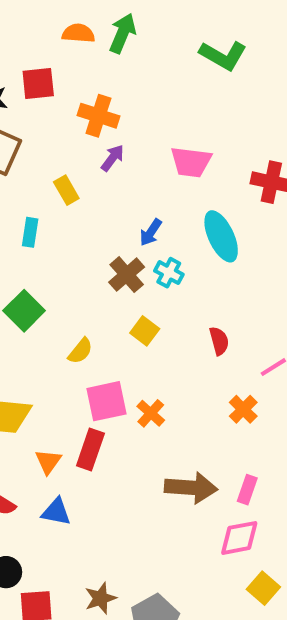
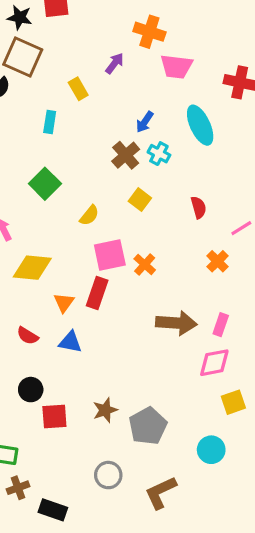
orange cross: (98, 116) -> (149, 32), moved
yellow square: (263, 588) -> (233, 402), turned 30

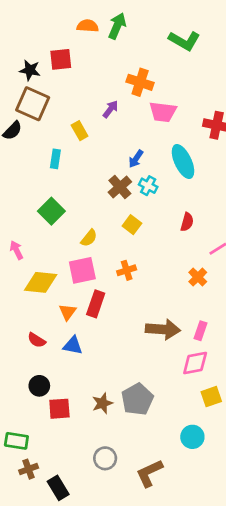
red semicircle: (199, 207) -> (187, 222), moved, turned 30
pink square: (110, 255) -> (82, 270), moved
orange cross: (145, 264) -> (127, 270), moved, turned 30
gray pentagon: (148, 426) -> (137, 399), moved
black rectangle: (53, 510) -> (58, 488), turned 40

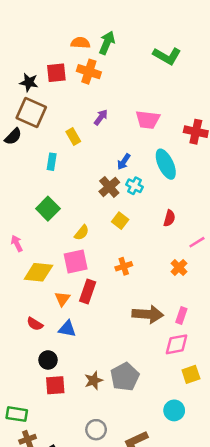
orange cross: (140, 82) -> (89, 72), moved
orange cross: (127, 270) -> (124, 266), moved
black circle: (39, 386) -> (48, 360), moved

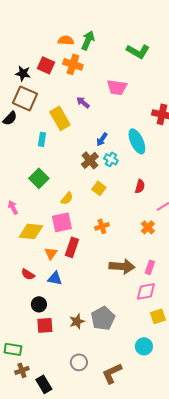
red square: (56, 73) -> (46, 65), turned 30
purple arrow: (101, 117) -> (83, 102), turned -88
pink trapezoid: (148, 120) -> (117, 87), moved
yellow rectangle: (73, 136) -> (60, 118), size x1.6

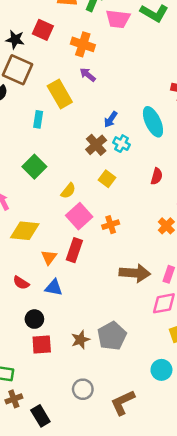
orange cross: (73, 64) -> (83, 44), moved
pink trapezoid: (117, 87) -> (118, 19), moved
pink square: (62, 222) -> (79, 216), moved, turned -30

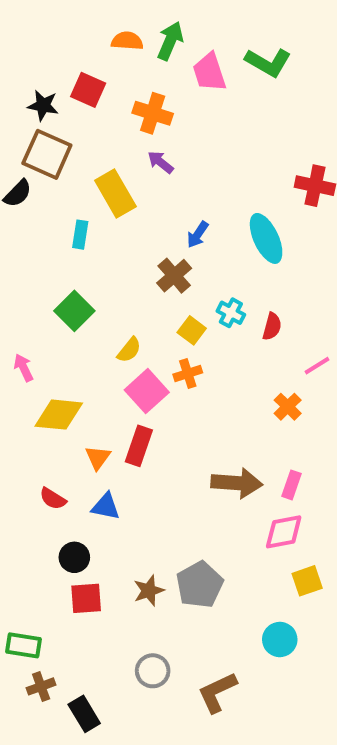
pink trapezoid: (118, 19) -> (209, 72), turned 65
cyan cross: (122, 144) -> (231, 313), moved
orange cross: (111, 225) -> (188, 373), moved

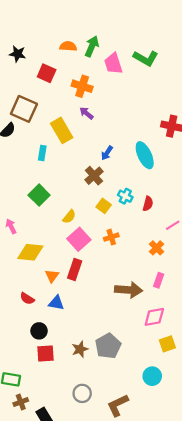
black star: (43, 105) -> (17, 54), moved
orange cross: (188, 373) -> (111, 237), moved
pink rectangle: (292, 485) -> (159, 280), moved

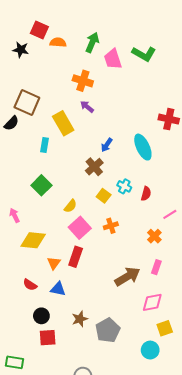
orange semicircle: (68, 46) -> (58, 42), moved
red square: (47, 73) -> (39, 30), moved
brown arrow: (128, 290) -> (127, 276), turned -35
brown star: (80, 349) -> (80, 319), moved
cyan circle: (152, 376) -> (150, 350), moved

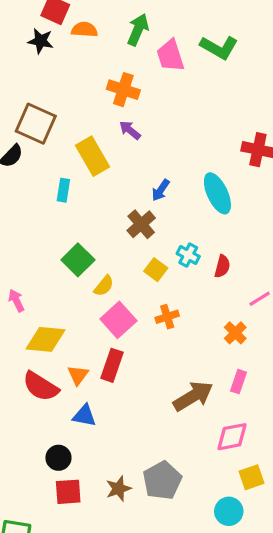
black star: (21, 50) -> (41, 41), moved
green square: (41, 185) -> (78, 260), moved
red semicircle: (30, 285) -> (41, 386), moved, size x1.6
brown star: (80, 319) -> (118, 489), moved

